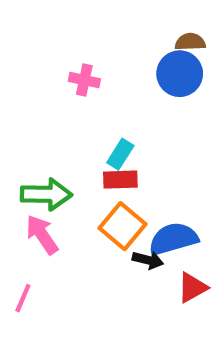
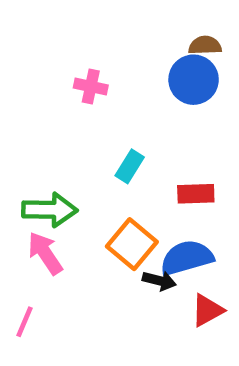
red rectangle: (120, 180) -> (196, 194), moved

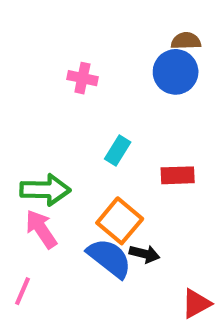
blue semicircle: (187, 258) -> (109, 258), moved, turned 54
red triangle: (207, 310) -> (196, 304), moved

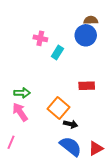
cyan rectangle: (118, 150) -> (57, 52), moved
green arrow: (45, 190) -> (22, 93), size x0.7
blue semicircle: (109, 258) -> (71, 146), moved

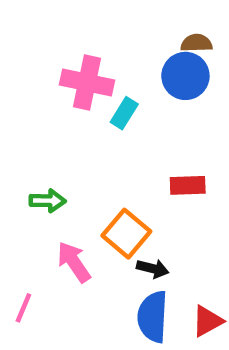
pink cross: (40, 38) -> (87, 82), size x1.6
pink arrow: (20, 112) -> (74, 262), moved
blue semicircle: (71, 146) -> (153, 317), turned -125

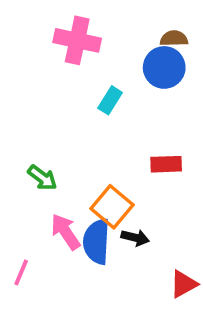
pink cross: (87, 82) -> (77, 40), moved
green arrow: (48, 201) -> (42, 178), turned 36
blue semicircle: (153, 317) -> (97, 242), moved

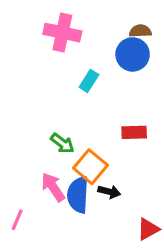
green arrow: (42, 178) -> (62, 143), moved

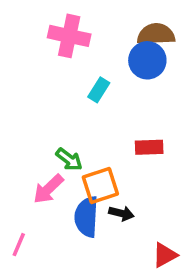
brown semicircle: (140, 31) -> (156, 34), size x1.5
orange square: (90, 167) -> (100, 185), turned 32
pink arrow: (53, 187) -> (48, 189), moved, turned -100

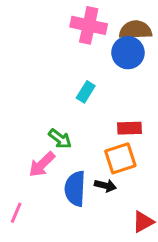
pink cross: (69, 36) -> (89, 25), moved
cyan rectangle: (99, 90) -> (86, 92), moved
orange square: (100, 185) -> (120, 158), moved

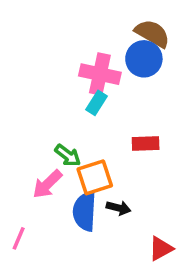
pink cross: (89, 25) -> (100, 74), moved
brown semicircle: (136, 30) -> (152, 33), turned 32
orange square: (120, 158) -> (95, 177), moved

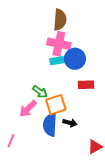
brown semicircle: (152, 33) -> (60, 20), moved, turned 65
blue circle: (144, 59) -> (75, 59), moved
cyan rectangle: (96, 103) -> (57, 61), turned 48

